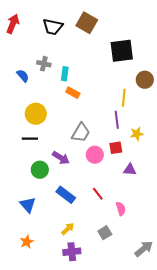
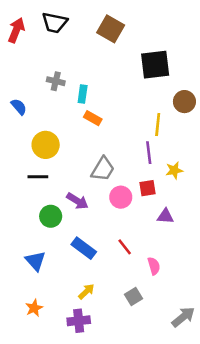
black trapezoid: (53, 27) -> (54, 23), moved
blue semicircle: (23, 76) -> (19, 107), moved
purple cross: (72, 252) -> (79, 321), moved

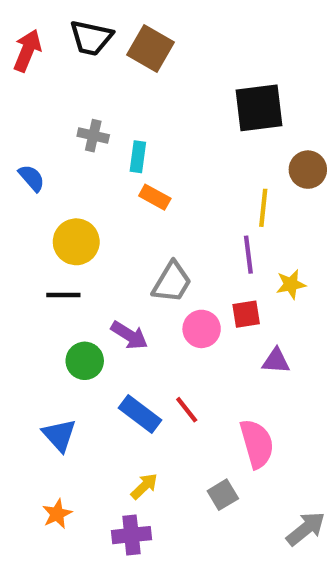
brown square: (111, 29) -> (151, 48), moved
red line: (125, 247) -> (187, 410), moved
pink semicircle: (154, 266) -> (257, 444), size x1.6

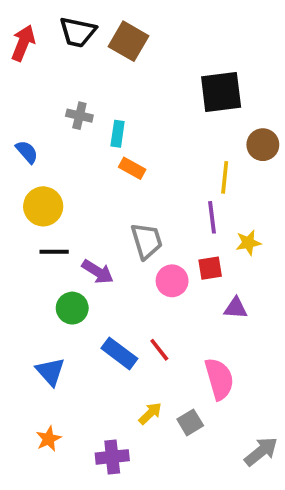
yellow circle: (76, 242) -> (43, 206), moved
gray trapezoid: (172, 282) -> (147, 241), turned -48
purple arrow: (129, 335) -> (98, 272), moved
yellow arrow: (144, 486) -> (150, 413), moved

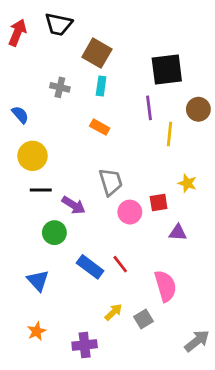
brown square: (128, 41) -> (97, 53), moved
cyan rectangle: (118, 134) -> (101, 86), moved
purple line: (212, 217) -> (149, 108), moved
yellow star: (248, 243) -> (187, 183), turned 30

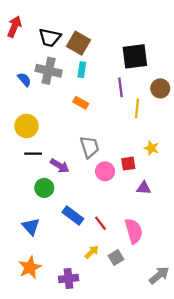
black trapezoid: (59, 24) -> (50, 38), moved
gray cross: (60, 87) -> (49, 71), size x1.6
blue semicircle: (20, 115) -> (24, 80), moved
red line: (120, 264) -> (101, 223), moved
orange star: (37, 331) -> (30, 267), size x1.5

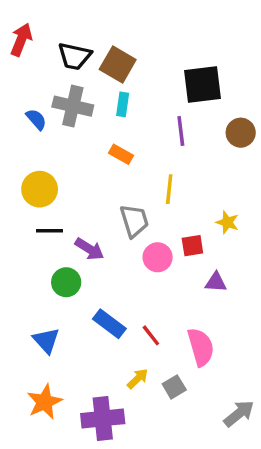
yellow line: (137, 108) -> (169, 189), moved
purple cross: (69, 279) -> (103, 419), size x1.4

